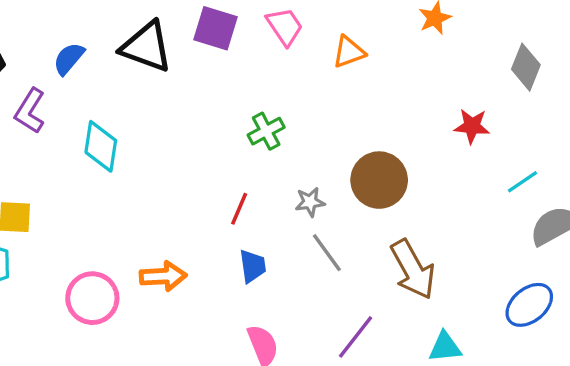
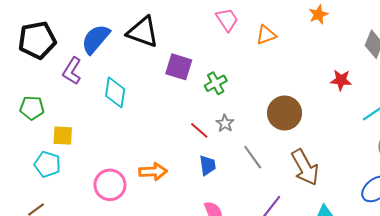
purple square: (215, 28) -> (179, 67), moved
blue semicircle: (69, 59) -> (96, 39), size x1.5
gray star: (310, 202) -> (225, 123), moved, turned -30
red line: (239, 209) -> (199, 130), turned -72

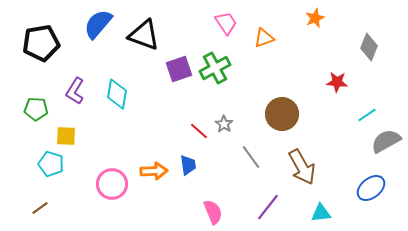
blue semicircle: (96, 39) -> (98, 24), moved
purple square: (179, 67) -> (179, 69), turned -36
purple L-shape: (72, 71) -> (75, 91), moved
green cross: (216, 83) -> (215, 68), moved, size x1.4
blue trapezoid: (208, 165) -> (188, 165), moved

